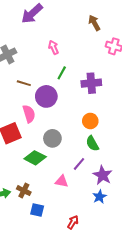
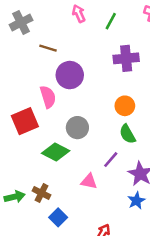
green line: (62, 73) -> (111, 21), moved
brown line: (24, 83) -> (48, 48), moved
blue square: (37, 210) -> (58, 217), turned 32

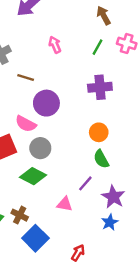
green line: (111, 21) -> (97, 47), moved
pink semicircle: (48, 97) -> (26, 124), turned 135
gray circle: (77, 128) -> (40, 148), moved
blue square: (58, 217) -> (35, 238), size x1.5

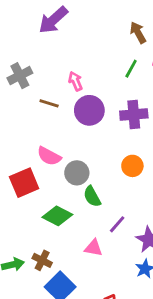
pink arrow: (55, 45) -> (75, 81), moved
purple circle: (46, 103) -> (89, 110), moved
gray circle: (40, 148) -> (77, 173), moved
green semicircle: (101, 159) -> (92, 196), moved

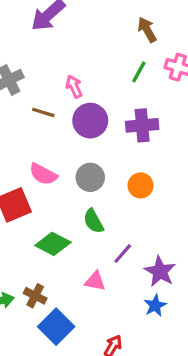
gray circle: (77, 173) -> (90, 177), moved

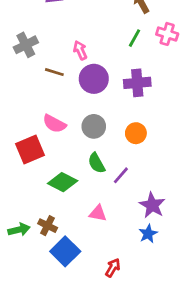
purple line: (123, 254) -> (121, 175), moved

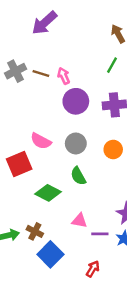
brown line: (54, 72) -> (41, 74), moved
purple line: (121, 175) -> (100, 234), moved, turned 49

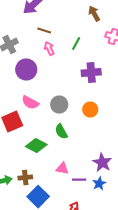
green line: (112, 65) -> (76, 44), moved
brown line: (41, 74) -> (44, 30), moved
purple circle: (76, 101) -> (26, 70), moved
brown cross: (35, 231) -> (25, 178), turned -32

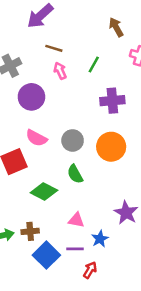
orange circle: (90, 110) -> (111, 147), size x1.5
purple line: (79, 180) -> (75, 249), moved
blue star: (99, 184) -> (100, 239), moved

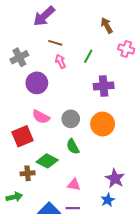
brown cross: (30, 231) -> (28, 173), moved
blue star: (100, 239) -> (108, 200), moved

